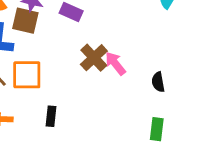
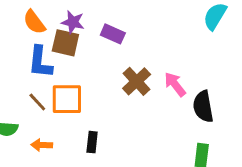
pink arrow: (115, 63) -> (175, 84), moved
black semicircle: (158, 82) -> (203, 107), size x1.5

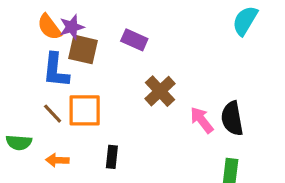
purple star: (73, 22) -> (72, 27), moved, turned -30
pink arrow: (175, 84) -> (202, 120), moved

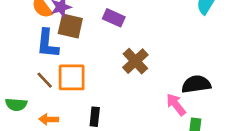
black semicircle: (232, 118) -> (196, 84), turned 92
pink arrow: (202, 120) -> (176, 104), moved

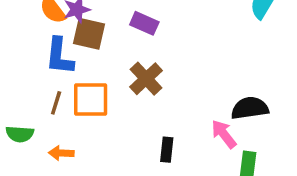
brown cross: (135, 61) -> (146, 79), moved
brown line: (45, 80) -> (56, 103), turned 60
black rectangle: (95, 117) -> (167, 150), moved

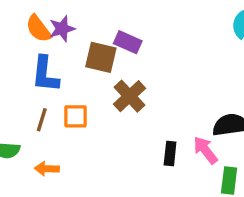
brown square: (89, 34) -> (101, 57), moved
orange square: (91, 99) -> (76, 116), size x0.7
black rectangle: (167, 150) -> (170, 154), moved

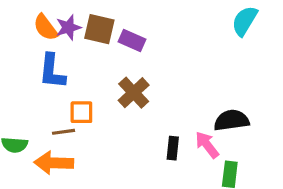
brown square: (101, 57) -> (99, 29), moved
brown line: (42, 120) -> (64, 132), moved, turned 65
orange arrow: (47, 169) -> (54, 163), size x1.6

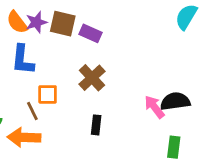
brown line: (64, 132) -> (32, 111), turned 72
pink arrow: (207, 145) -> (154, 107), moved
black rectangle: (173, 148) -> (96, 125), moved

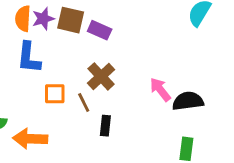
orange semicircle: (17, 22) -> (23, 19), turned 40
pink arrow: (154, 107) -> (160, 89), moved
brown line: (32, 111) -> (84, 102), moved

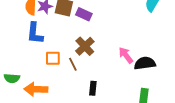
black rectangle: (105, 126) -> (93, 88), moved

